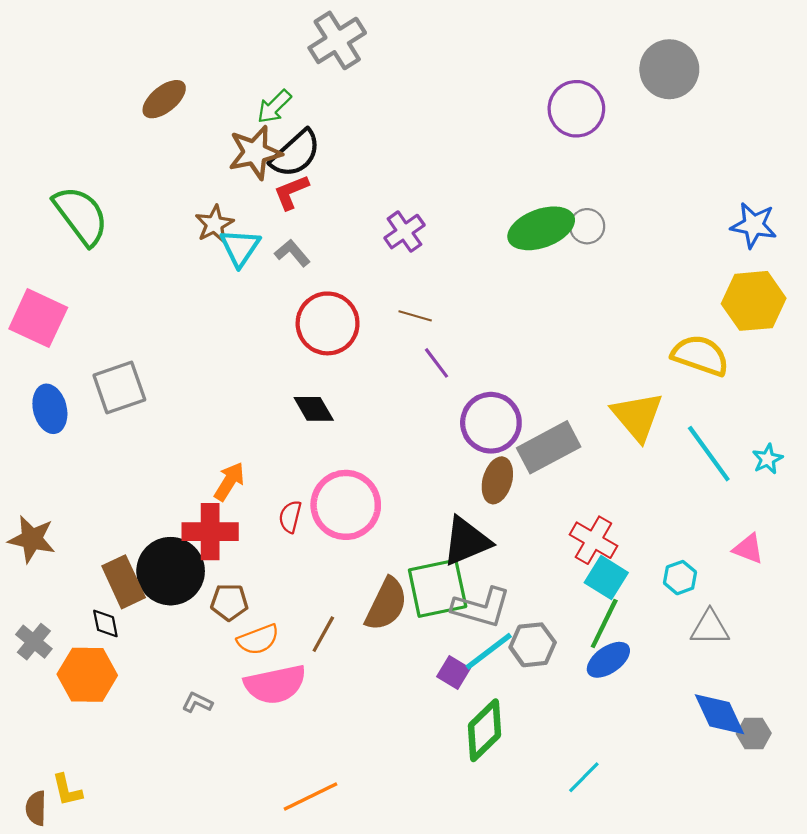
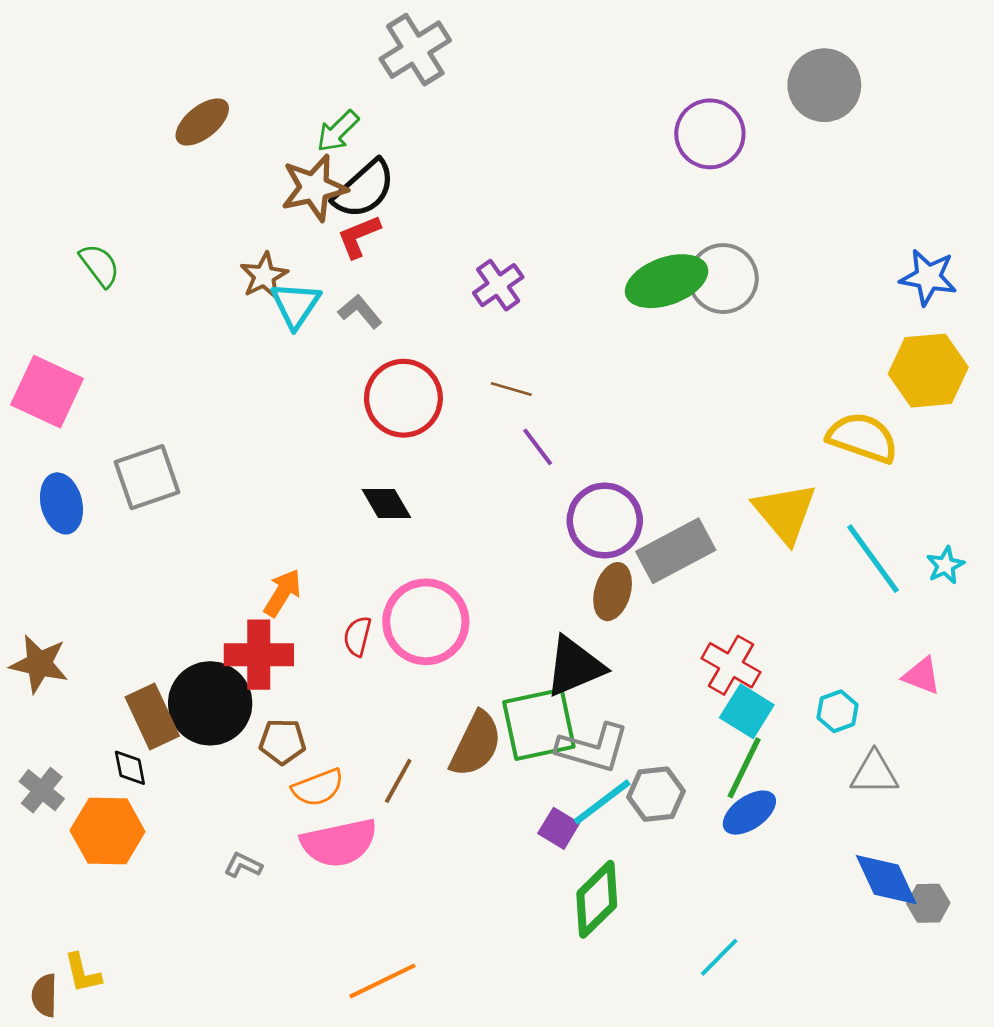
green semicircle: (81, 216) -> (100, 265), size x0.6
gray circle: (587, 226) -> (723, 279), size x1.6

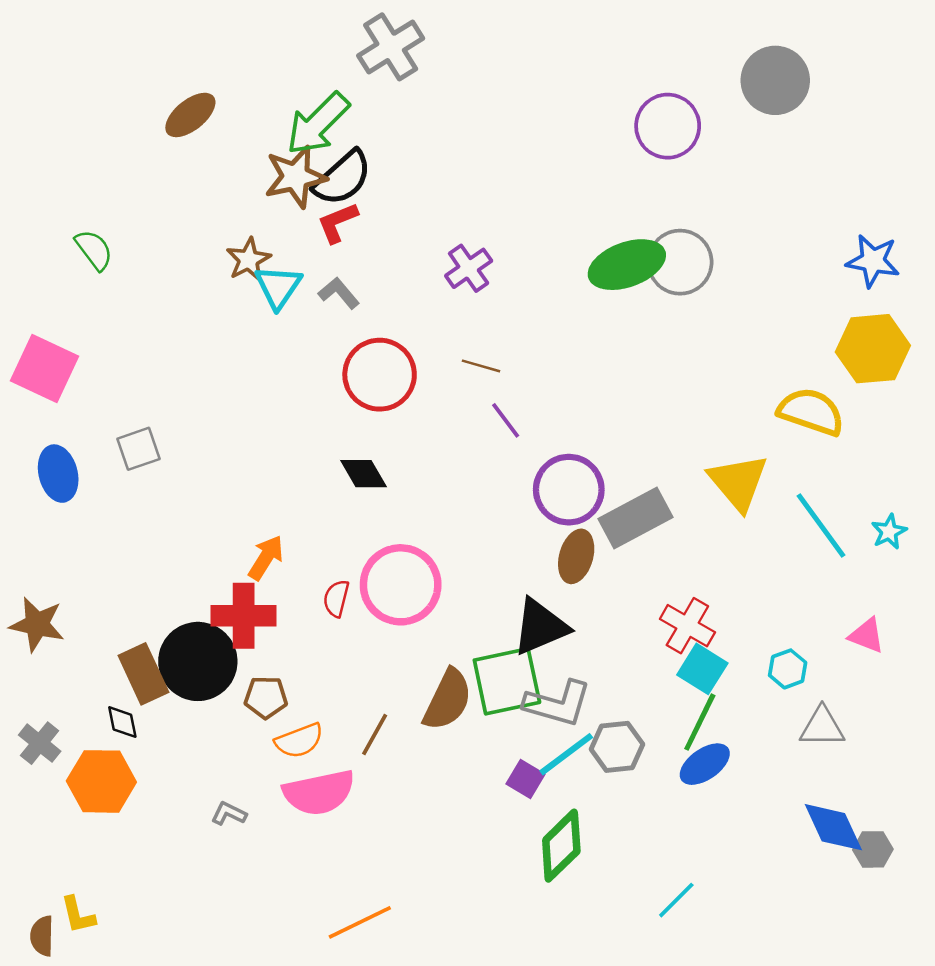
green arrow: (338, 131) -> (318, 124), size x1.6
gray square: (147, 477) -> (138, 449), size x0.7

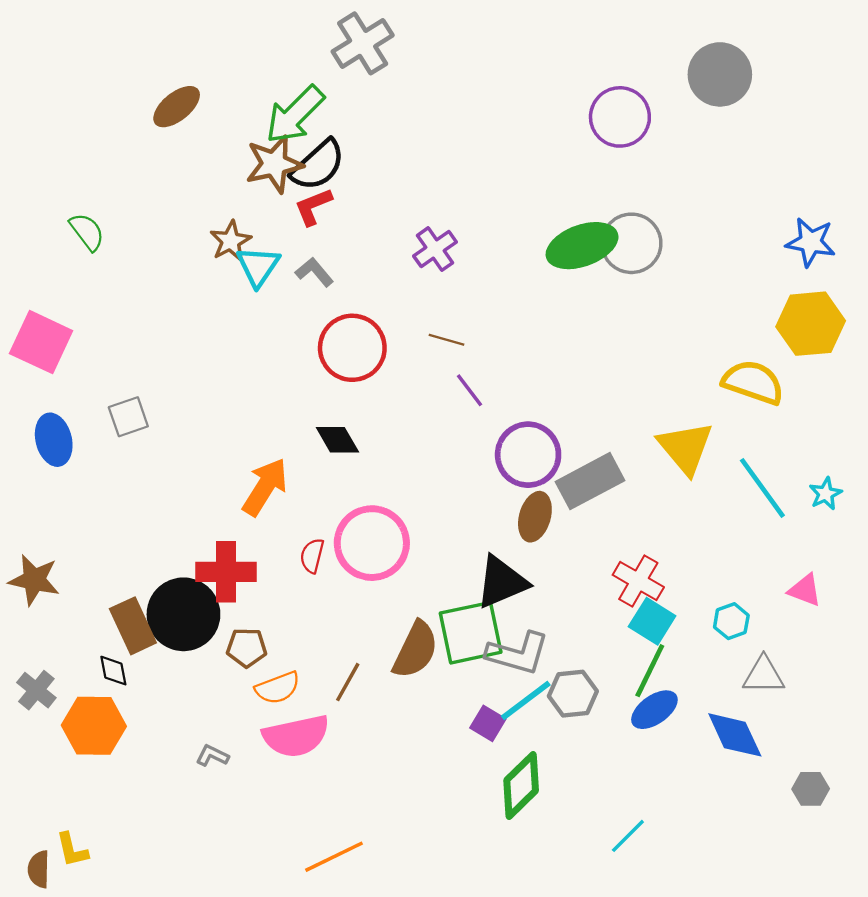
orange arrow: (266, 558) -> (265, 487), moved, size x1.4
blue diamond: (833, 827) -> (735, 735), moved

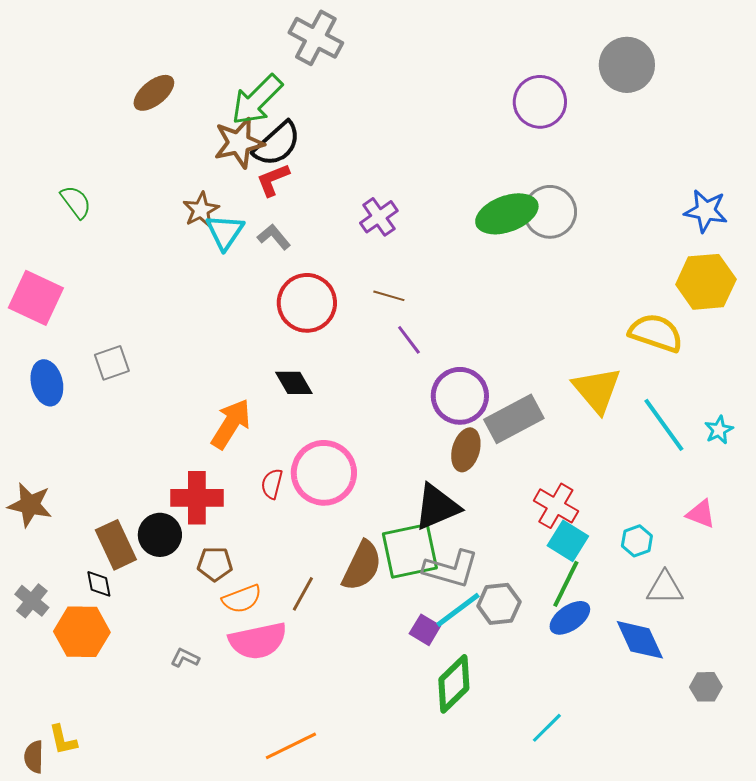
gray cross: (363, 43) -> (316, 38), turned -30
black circle: (183, 614) -> (160, 535), size x0.7

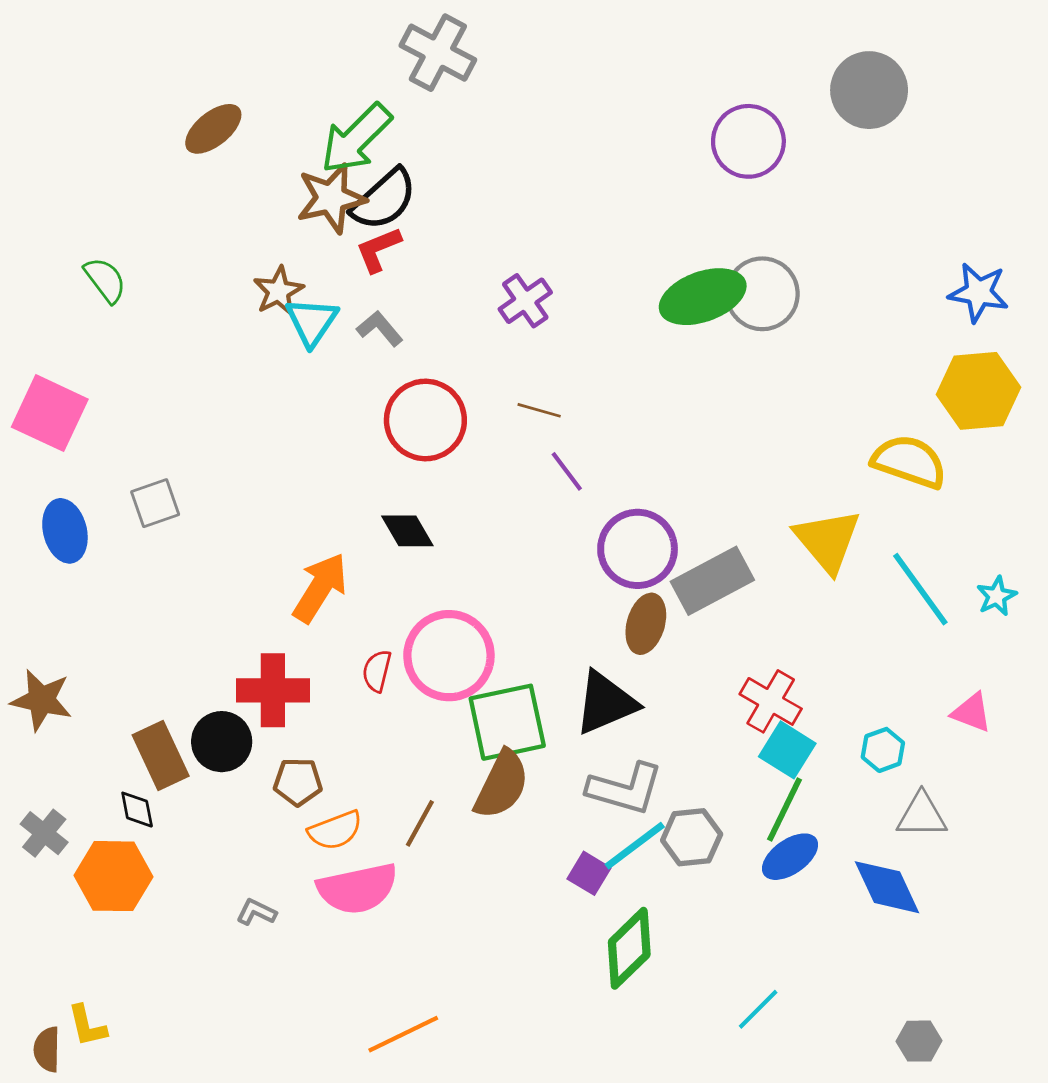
green square: (410, 551) -> (507, 722), moved
gray hexagon: (706, 687) -> (919, 1041), moved

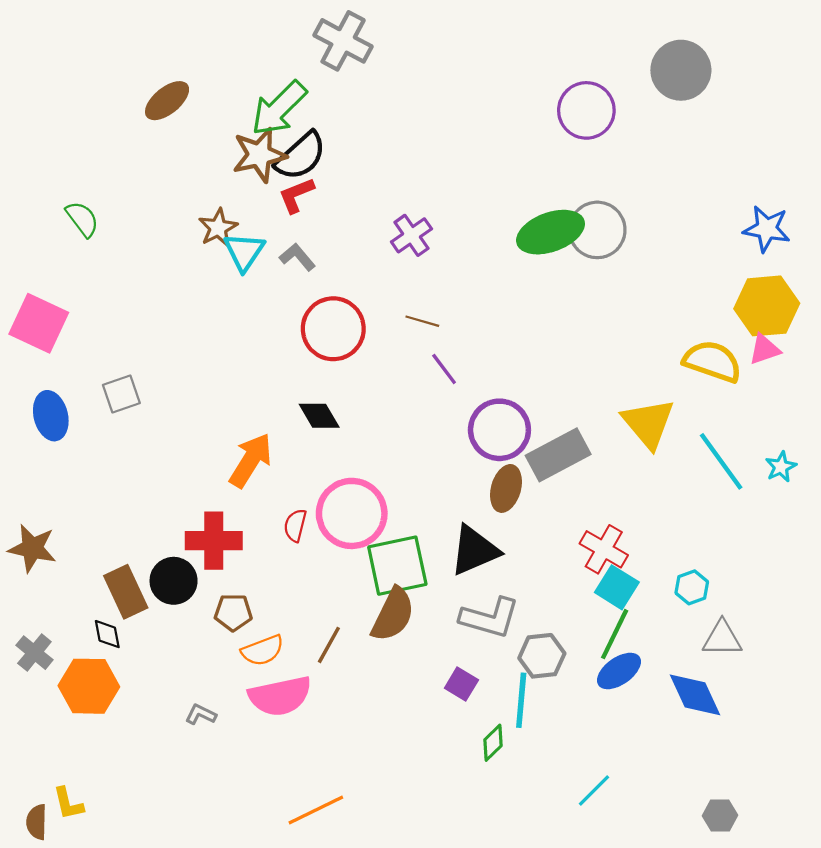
pink triangle: (972, 713) -> (765, 349), moved, turned -40
cyan line: (635, 846) -> (521, 700), moved, turned -48
green diamond: (629, 948) -> (493, 743), size x0.6

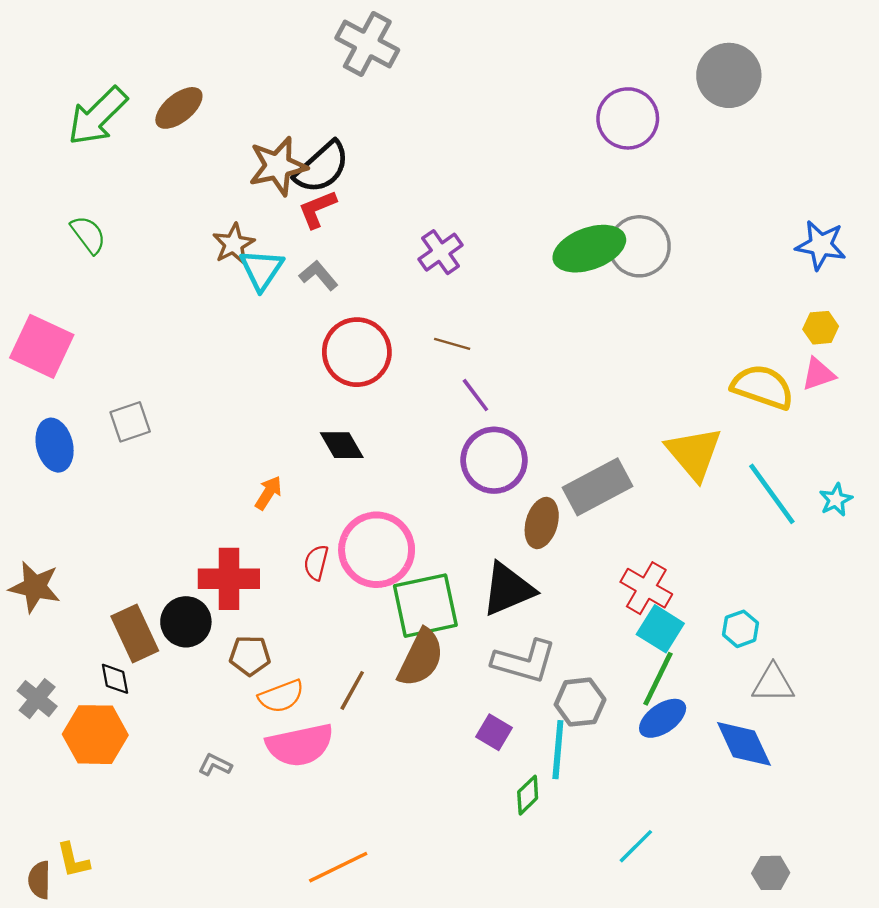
green arrow: (279, 108) -> (98, 116), moved
yellow hexagon: (767, 306) -> (821, 328), size x0.5
purple circle: (499, 430) -> (494, 460), moved
orange arrow: (251, 460) -> (268, 493), size x0.6

